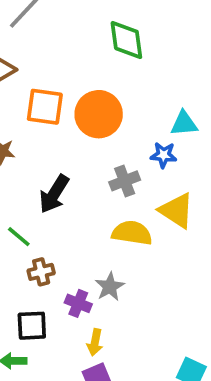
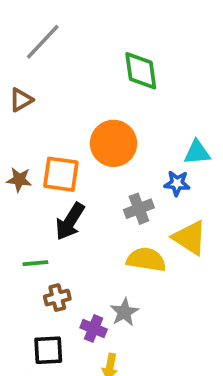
orange square: (45, 107) -> (61, 174), moved
green line: (19, 237) -> (35, 263), turned -45

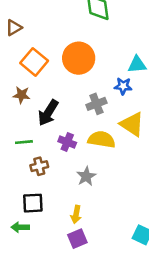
orange square: (61, 174) -> (34, 62), moved, turned 32
brown star: (19, 180) -> (21, 95), moved
purple cross: (94, 328) -> (67, 142), moved

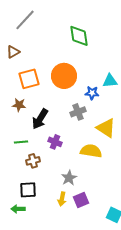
orange square: (34, 62) -> (29, 79), turned 35
blue star: (123, 86) -> (92, 93), moved
yellow semicircle: (102, 139) -> (91, 151), moved
gray star: (86, 176) -> (69, 178), moved
purple square: (77, 239) -> (81, 200), moved

